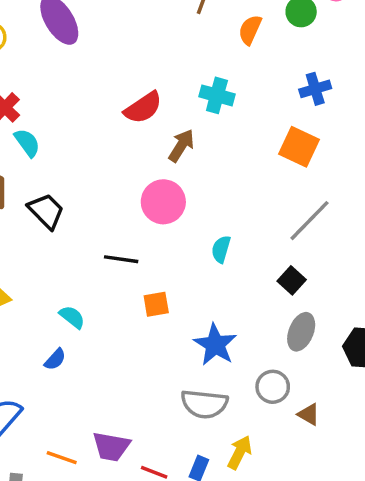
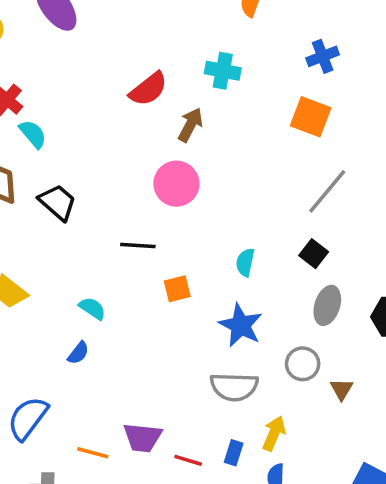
cyan semicircle: (221, 249) -> (245, 262), moved
brown triangle: (309, 414) -> (341, 389), turned 35

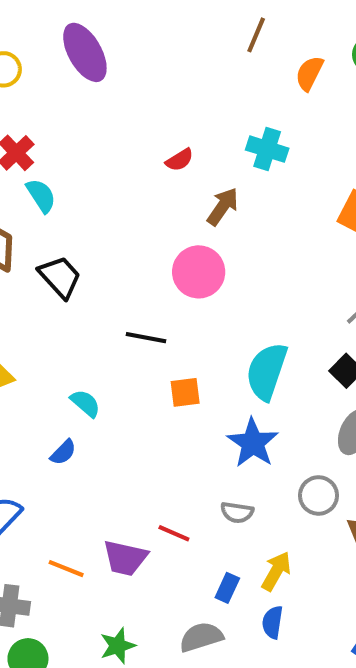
red semicircle: (148, 89) -> (179, 160), size x0.6
cyan semicircle: (245, 262) -> (267, 371), size x1.8
gray semicircle: (234, 387) -> (237, 512), size x0.6
red line: (188, 460) -> (174, 533), moved

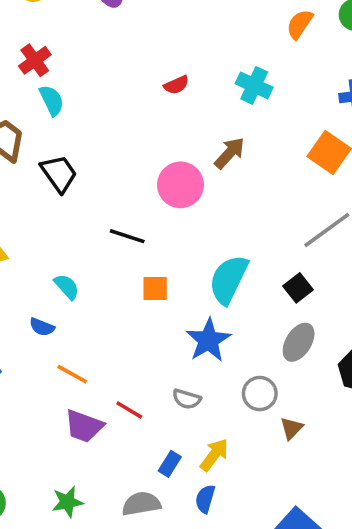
brown arrow: (223, 206) -> (230, 153), moved
blue semicircle: (63, 452) -> (42, 327), turned 60
orange line: (66, 569) -> (72, 374), moved

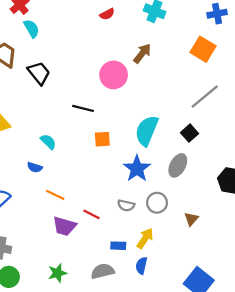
gray ellipse: (299, 342) -> (178, 165), moved
gray circle: (260, 394) -> (157, 203), moved
blue rectangle: (170, 464) -> (118, 246), turned 64

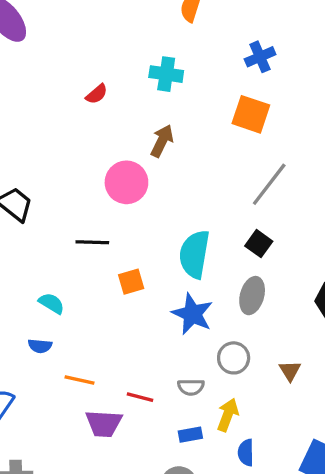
gray semicircle: (126, 205) -> (191, 387), moved
blue semicircle: (141, 266) -> (246, 453), moved

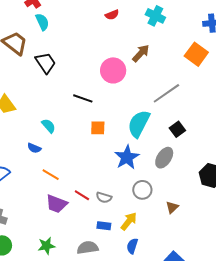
gray line: (269, 184) -> (166, 93), moved
gray semicircle: (191, 387) -> (104, 197), moved

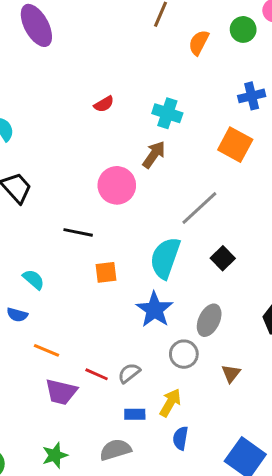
cyan cross: (155, 16) -> (167, 113), moved
gray ellipse: (164, 158) -> (209, 320), moved
gray semicircle: (104, 197) -> (129, 373), turned 133

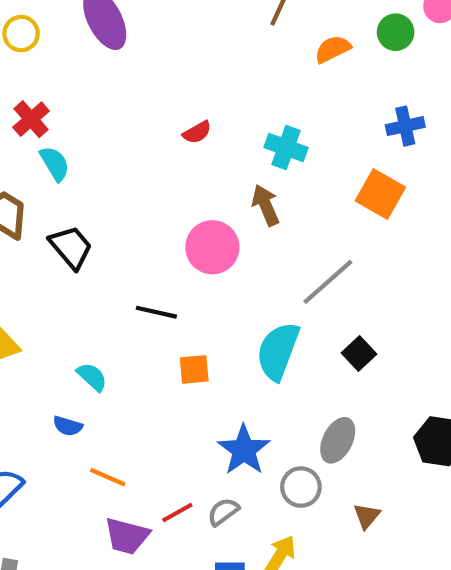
orange semicircle: (199, 43) -> (333, 49), turned 35
brown arrow: (154, 155) -> (266, 205), turned -60
blue star: (155, 310) -> (244, 450), moved
red line: (97, 374) -> (177, 512), turned -55

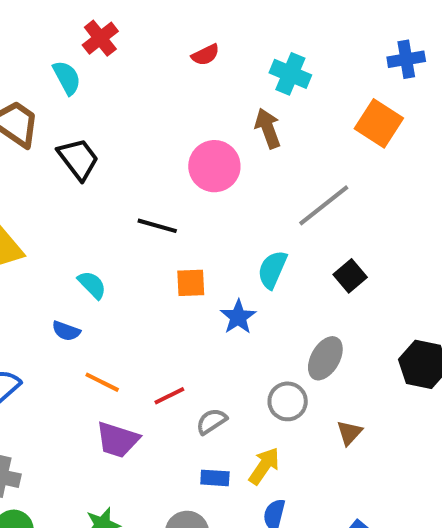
red cross: (31, 119) -> (100, 38), moved
cyan semicircle: (278, 351) -> (272, 269), size x0.7
blue star: (244, 450) -> (238, 317), moved, size x0.7
red line: (177, 512) -> (169, 396), moved

